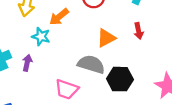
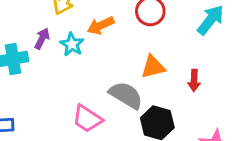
red arrow: (139, 31) -> (194, 80), moved
purple arrow: (27, 63) -> (42, 39), moved

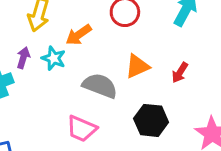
red arrow: (194, 80) -> (180, 73), turned 40
gray semicircle: (126, 95) -> (100, 86), moved

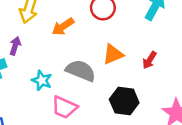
cyan star: (54, 58) -> (42, 80), moved

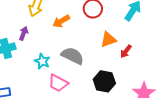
orange triangle: (113, 54) -> (108, 39), moved

